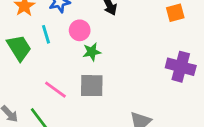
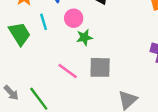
gray square: (92, 86) -> (100, 67), moved
pink line: (55, 90) -> (68, 71), moved

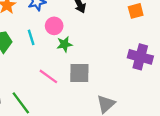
cyan line: (44, 22) -> (31, 37), moved

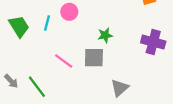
cyan line: (31, 37) -> (47, 23), turned 32
green star: (64, 44) -> (105, 35), moved

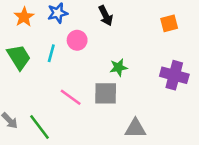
gray triangle: (120, 88) -> (135, 128), turned 42

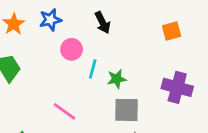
cyan line: (51, 53) -> (93, 69), moved
gray square: (106, 93) -> (126, 110), moved

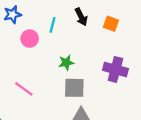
black arrow: (103, 23) -> (81, 17), moved
orange square: (172, 31) -> (111, 24), turned 35
cyan line: (93, 69) -> (53, 25), moved

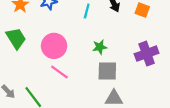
pink circle: (30, 39) -> (54, 46), moved, size x1.5
purple cross: (115, 69) -> (147, 54), turned -35

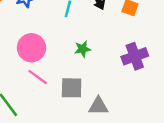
gray square: (107, 71) -> (72, 88), moved

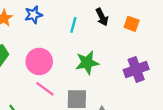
green star: (83, 49) -> (87, 63), size x1.5

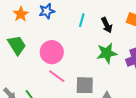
black arrow: (102, 17) -> (107, 25), moved
green star: (87, 63) -> (107, 53), moved

